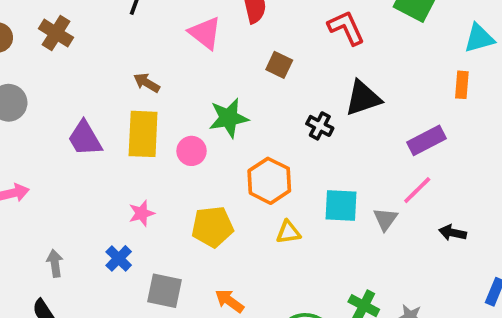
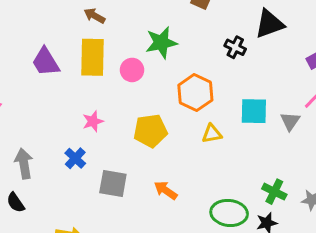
gray arrow: (55, 263) -> (24, 164), size x1.4

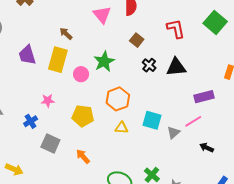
green star: (161, 43) -> (104, 61), turned -30
black cross: (235, 47) -> (149, 65), moved

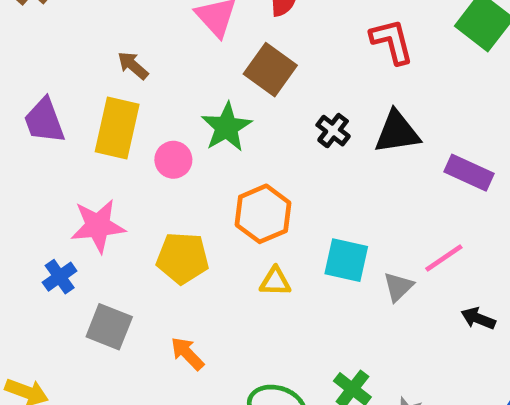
brown square: (137, 40) -> (270, 70), moved, size x1.5
purple rectangle: (204, 97) -> (469, 173), moved, turned 42
pink star: (48, 101) -> (98, 226), size x1.6

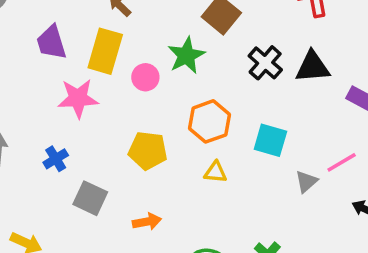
black cross: (333, 131) -> (265, 63), size x1.4
pink star: (98, 226) -> (78, 98), moved
cyan square: (346, 260) -> (270, 140), moved
orange arrow: (187, 354) -> (147, 222), turned 120

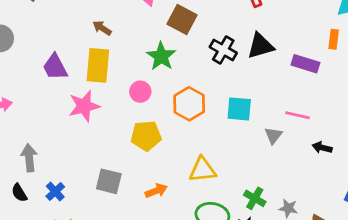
pink circle: (145, 77) -> (140, 92), moved
blue cross: (56, 159) -> (55, 191), moved
pink line: (342, 162) -> (298, 115), turned 55
yellow triangle: (215, 172) -> (203, 170), moved, size x1.5

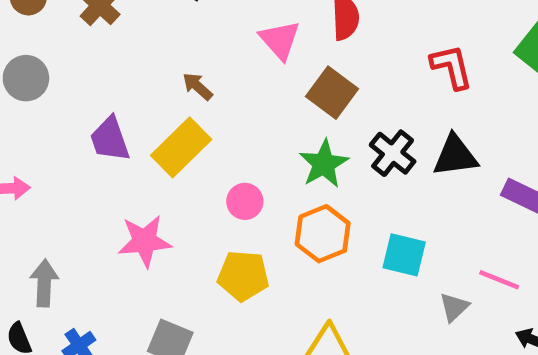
green star: (161, 56) -> (324, 164), moved
yellow rectangle: (98, 65) -> (181, 147), turned 32
pink star: (84, 106) -> (145, 241), moved

